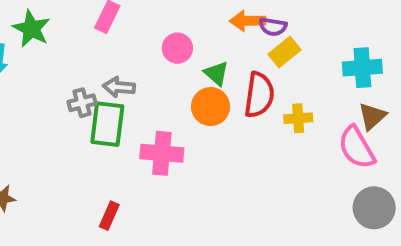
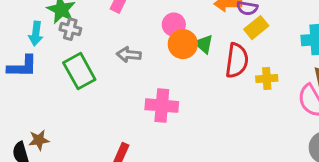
gray cross: (82, 103) -> (70, 29), moved, turned 30
orange circle: (211, 107) -> (183, 44), moved
green rectangle: (107, 124) -> (79, 71), moved, turned -36

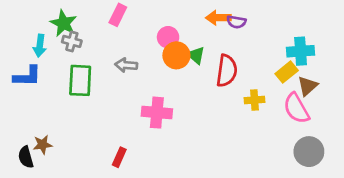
yellow rectangle: (256, 28) -> (287, 72), moved
green rectangle: (79, 71) -> (80, 80), turned 32
yellow cross: (267, 79) -> (255, 100), moved

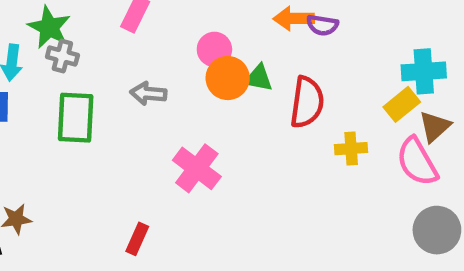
green triangle: (196, 55) -> (258, 78), turned -30
pink cross: (157, 113) -> (197, 168), turned 32

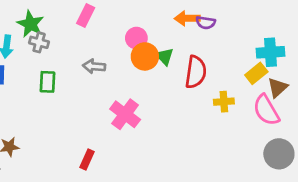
green triangle: (258, 78) -> (165, 56), turned 36
green rectangle: (76, 118) -> (47, 82), size x0.7

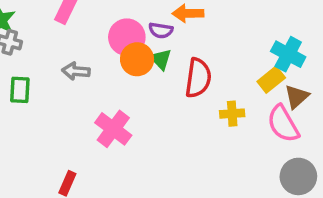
purple semicircle: (206, 23) -> (161, 30), moved
pink circle: (136, 38) -> (127, 37), size x1.4
cyan cross: (270, 52) -> (288, 54), turned 32

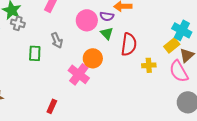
orange circle: (137, 59) -> (93, 58), moved
gray arrow: (76, 71) -> (57, 40), turned -119
green rectangle: (20, 90) -> (35, 53), moved

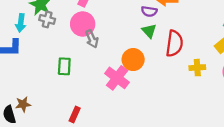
pink circle: (87, 20) -> (83, 24), moved
green rectangle: (35, 53) -> (64, 66), moved
red rectangle: (52, 106) -> (75, 115), moved

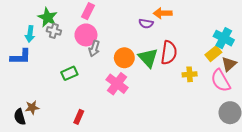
green triangle: (149, 31) -> (148, 58), moved, size x1.5
gray arrow: (92, 39) -> (94, 48), turned 42
orange circle: (133, 60) -> (124, 58), moved
green rectangle: (64, 66) -> (69, 73), turned 63

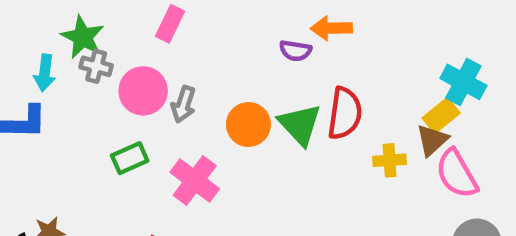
pink circle: (86, 35) -> (143, 91), moved
brown triangle: (229, 64) -> (432, 140), moved
pink cross: (117, 84) -> (195, 180), moved

